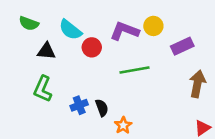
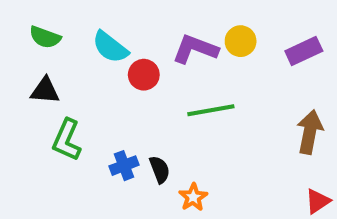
purple rectangle: (182, 46) -> (304, 51), moved
black triangle: (46, 51) -> (45, 91), moved

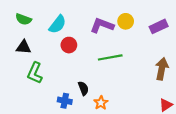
cyan semicircle: (110, 47) -> (58, 24), turned -90
red circle: (144, 75) -> (69, 45), moved
blue cross: (124, 166) -> (65, 101), moved, turned 32

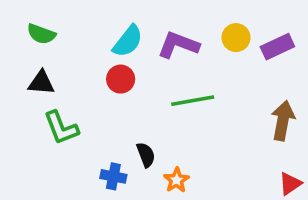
yellow circle: (126, 21) -> (236, 38), moved
cyan semicircle: (58, 24) -> (128, 41), moved
green L-shape: (35, 73) -> (61, 128), turned -45

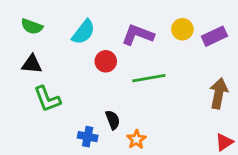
cyan semicircle: (128, 41) -> (83, 32), moved
red circle: (121, 79) -> (106, 61), moved

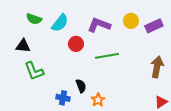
green semicircle: (32, 26) -> (34, 19), moved

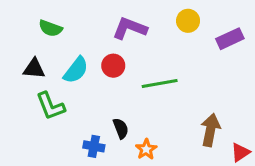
yellow circle: (131, 21) -> (188, 21), moved
cyan semicircle: (60, 23) -> (76, 70), moved
purple L-shape: (99, 25) -> (130, 28), moved
brown arrow: (157, 67) -> (210, 130), moved

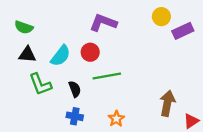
yellow circle: (188, 21) -> (161, 17), moved
green semicircle: (50, 28) -> (24, 27), moved
green line: (160, 84) -> (107, 76), moved
black semicircle: (121, 128) -> (75, 89), moved

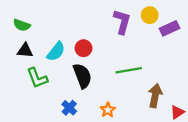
purple L-shape: (103, 23) -> (122, 22), moved, turned 85
green line: (107, 76) -> (129, 70), moved
black semicircle: (75, 89) -> (82, 76), moved, size x1.6
blue cross: (75, 116) -> (69, 108), turned 32

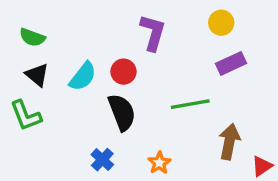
purple L-shape: (122, 22) -> (153, 32), moved
purple rectangle: (170, 28) -> (231, 63), moved
black triangle: (25, 50) -> (37, 75), turned 35
green L-shape: (37, 78) -> (26, 116), moved

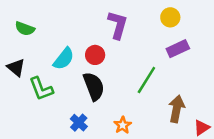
black triangle: (37, 75) -> (16, 67), moved
green line: (190, 104) -> (146, 80), turned -48
green L-shape: (26, 116) -> (41, 89), moved

